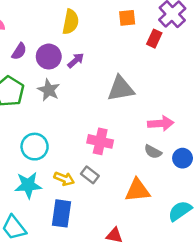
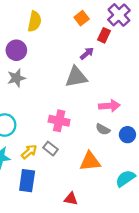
orange square: (127, 18) -> (82, 18), turned -32
purple arrow: (76, 60) -> (87, 53), moved
gray star: (49, 90) -> (16, 78), turned 30
yellow arrow: (64, 179) -> (29, 152), turned -63

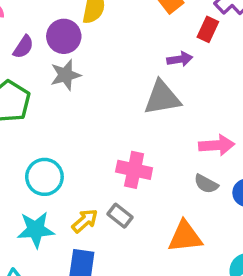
purple circle: (16, 50) -> (64, 36), moved
purple arrow: (87, 53) -> (180, 59), turned 32
gray star: (16, 78) -> (66, 75), moved

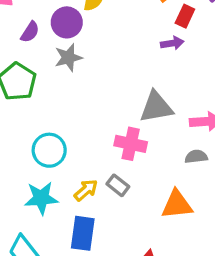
red rectangle: (208, 29) -> (185, 16), moved
gray triangle: (162, 98) -> (156, 107), moved
gray semicircle: (206, 184) -> (196, 157), turned 145

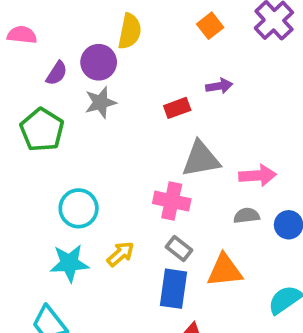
red rectangle: (185, 16) -> (177, 108), moved, turned 45
gray rectangle: (118, 185) -> (179, 249), moved
blue rectangle: (83, 233) -> (174, 289), moved

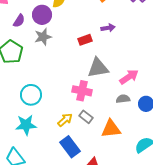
pink arrow: (258, 175) -> (129, 77), turned -30
yellow arrow: (121, 254) -> (65, 120), moved
blue rectangle: (174, 289) -> (70, 147), moved, turned -45

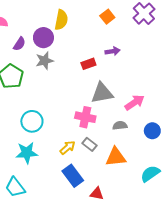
gray semicircle: (123, 99) -> (120, 126), moved

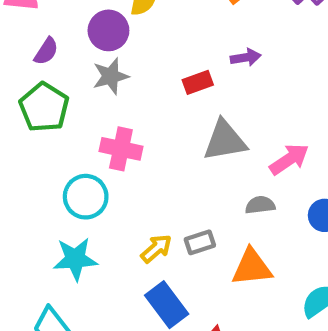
purple semicircle: (19, 44) -> (46, 51), moved
pink cross: (85, 117) -> (121, 149), moved
gray rectangle: (90, 144) -> (200, 242), turned -56

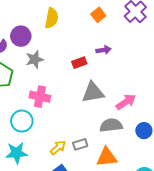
purple circle: (108, 30) -> (21, 36), moved
gray semicircle: (260, 205) -> (111, 125), size x1.5

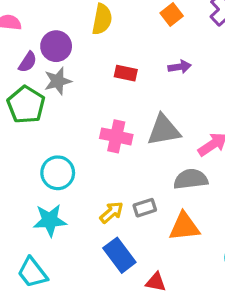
gray star: (35, 59) -> (58, 81), moved
red rectangle: (79, 63) -> (126, 73), moved, turned 32
pink cross: (40, 97) -> (116, 136), moved

